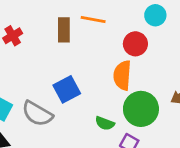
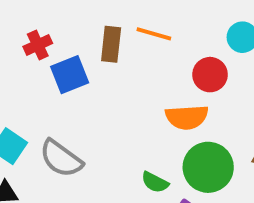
orange semicircle: (122, 75) -> (187, 117), turned -104
blue square: (67, 89) -> (70, 75), moved

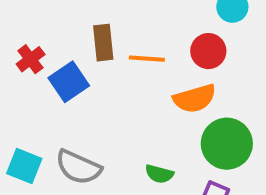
orange line: (154, 34) -> (147, 59), moved
green semicircle: (155, 182) -> (159, 174), moved

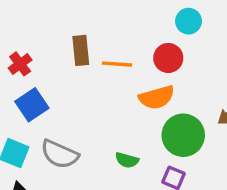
blue square: (69, 82) -> (32, 105), moved

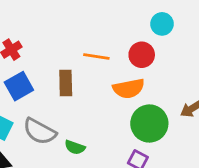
brown rectangle: (81, 50) -> (66, 83), moved
green semicircle: (127, 160) -> (75, 147), moved

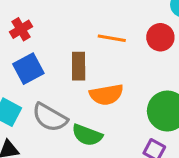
orange semicircle: (129, 88) -> (106, 95), moved
green semicircle: (75, 147) -> (87, 135), size x1.4

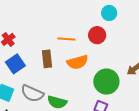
orange semicircle: (106, 95) -> (78, 62), moved

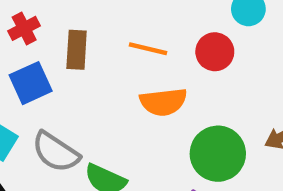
brown rectangle: (47, 59) -> (77, 50), moved

